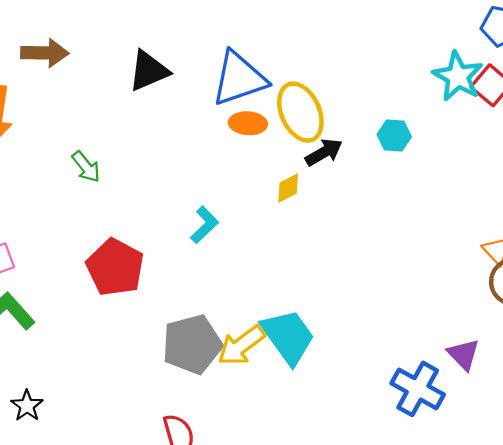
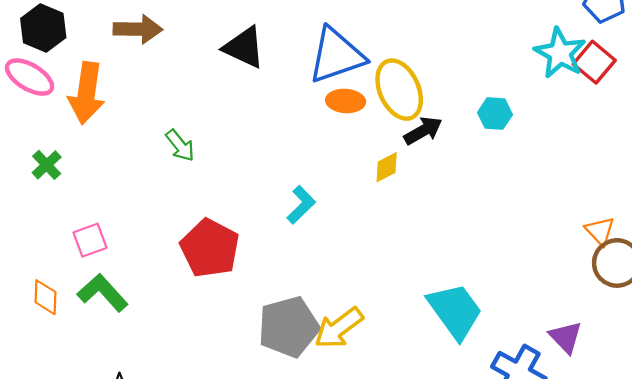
black triangle: (149, 71) -> (244, 47), turned 48
cyan trapezoid: (288, 336) -> (455, 311), moved

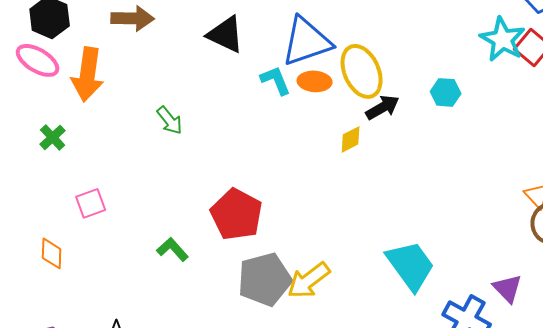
cyan L-shape: (301, 205) -> (276, 80), moved, turned -68
red pentagon: (210, 248) -> (237, 214), moved
green L-shape: (103, 293) -> (173, 249), moved, size x0.7

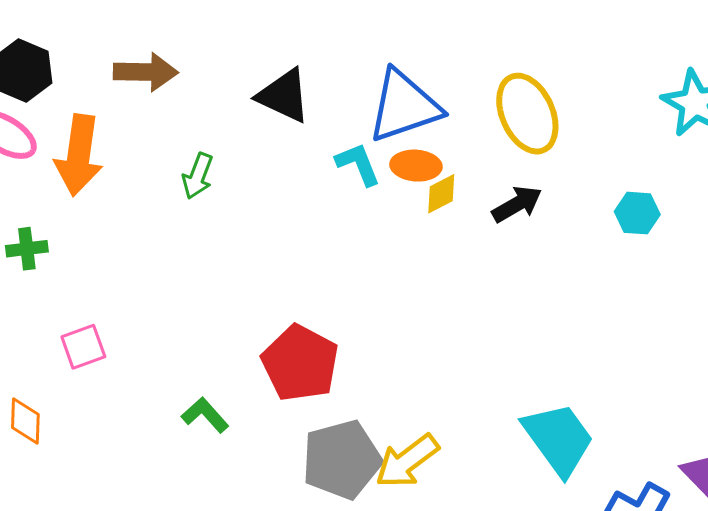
yellow ellipse: (362, 71) -> (527, 114), moved
cyan hexagon: (446, 92) -> (637, 213), moved
green arrow: (170, 120) -> (198, 176), moved, turned 60
green cross: (53, 137) -> (27, 249), turned 36
yellow diamond: (351, 139) -> (441, 194), moved

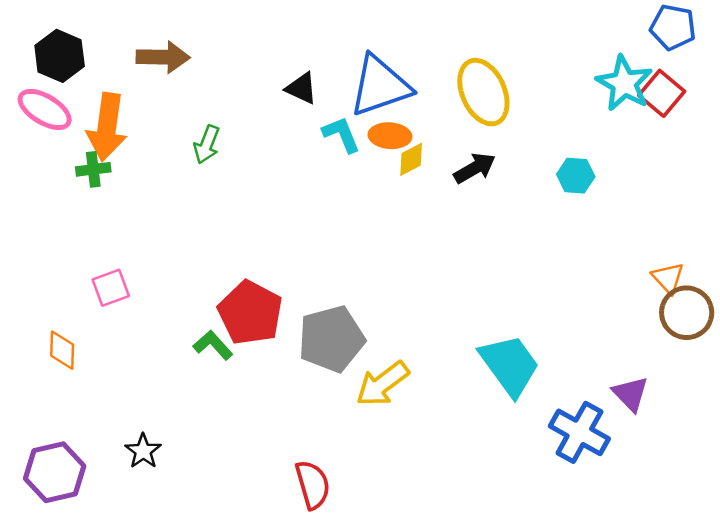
black triangle: (284, 96) -> (301, 88), moved, size x0.7
green cross: (27, 249) -> (93, 169), moved
red pentagon: (300, 363) -> (250, 313), moved
gray pentagon: (342, 460) -> (331, 339), moved

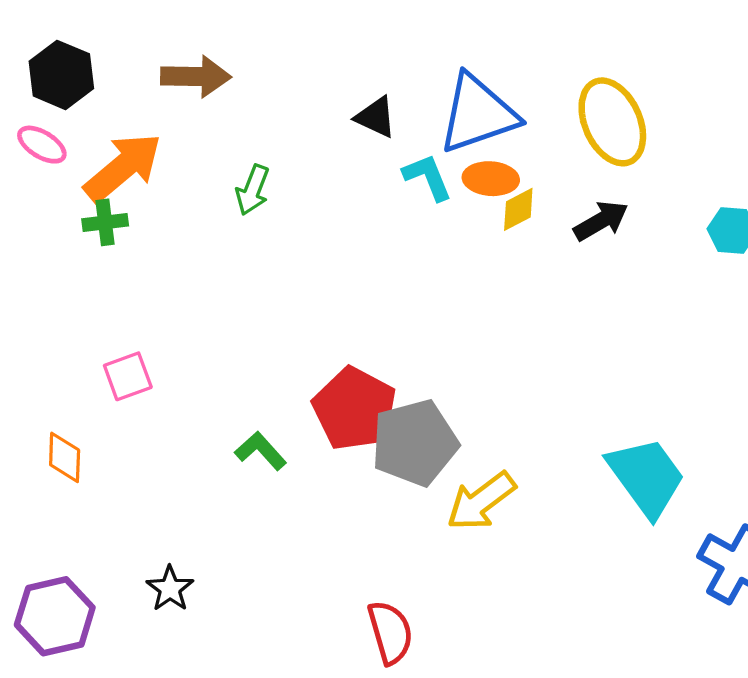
pink ellipse: (45, 110) -> (42, 145), size x0.7
orange arrow: (107, 127) -> (123, 167), turned -138
red pentagon: (250, 313) -> (355, 409), moved

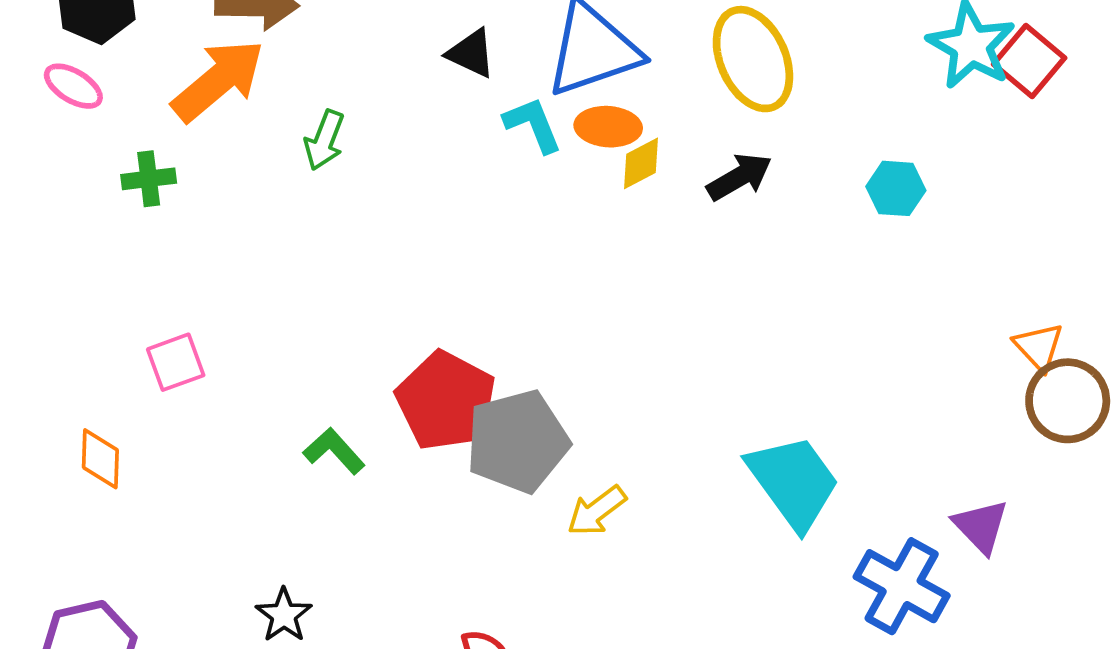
orange arrow: (123, 167) -> (218, 80), moved
yellow arrow: (481, 501) -> (597, 511), size x0.7
black star: (170, 589) -> (284, 615), moved

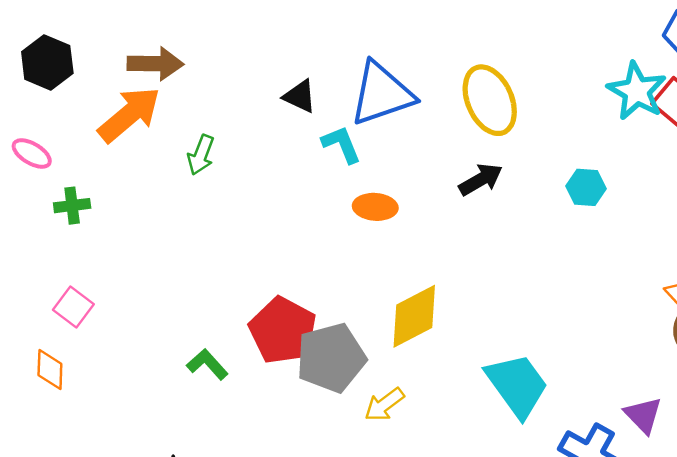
pink ellipse: (73, 86) -> (32, 154), moved
orange ellipse: (608, 127) -> (375, 207), moved
yellow diamond: (641, 163) -> (414, 316), moved, size x1.8
green cross: (149, 179) -> (72, 206), moved
pink square: (176, 362) -> (73, 307), moved, turned -33

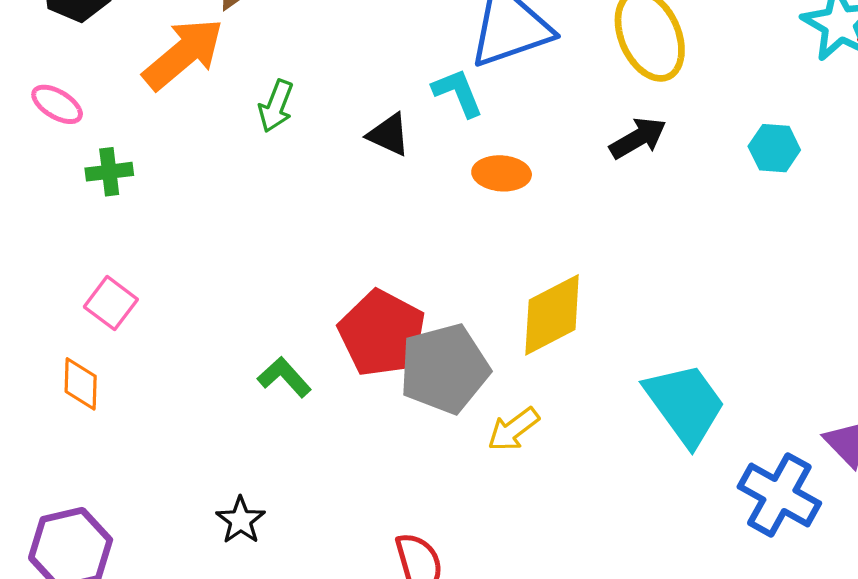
black triangle: (300, 96) -> (389, 135), moved

